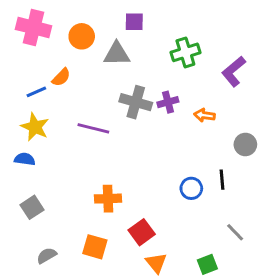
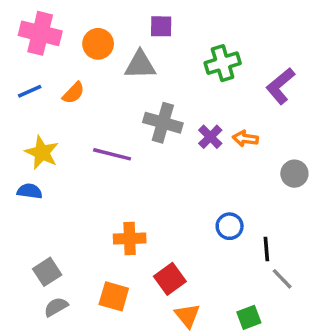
blue line: (36, 92) -> (30, 91), moved
purple cross: (168, 102) -> (210, 137), moved, turned -30
black line: (222, 180) -> (266, 249), moved
gray square: (32, 207) -> (47, 272), moved

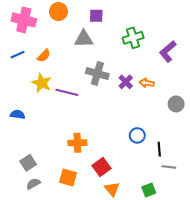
orange circle: (98, 44) -> (58, 12), moved
yellow star: (42, 153) -> (42, 83), moved
gray line: (282, 279) -> (169, 167), turned -40

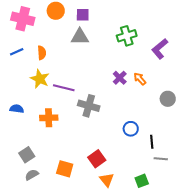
purple square: (96, 16) -> (83, 15), moved
orange semicircle: (44, 56) -> (42, 53), turned -48
gray cross: (97, 73) -> (89, 106), moved
orange arrow: (147, 83) -> (140, 79), turned 40
orange cross: (77, 143) -> (49, 118), moved

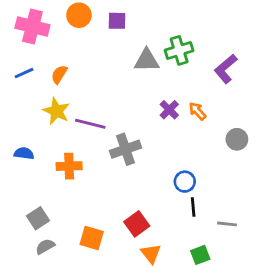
gray triangle: (80, 37) -> (147, 60), moved
orange semicircle: (42, 53) -> (59, 74), turned -144
gray cross: (89, 106) -> (126, 149), turned -35
black line: (152, 142) -> (193, 207), moved

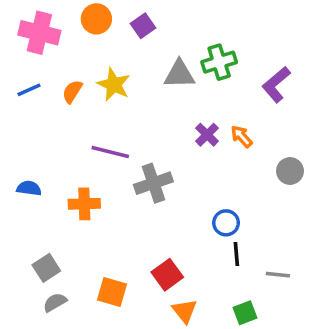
purple square: (117, 21) -> (143, 26), turned -36
yellow star: (56, 111) -> (114, 85), moved

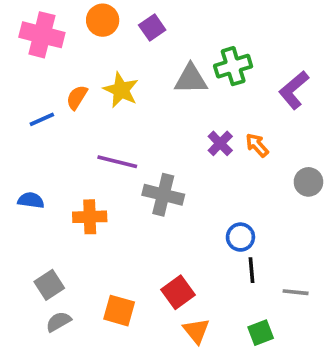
blue line: (29, 90) -> (42, 119), moved
gray cross: (153, 183) -> (163, 195), turned 33

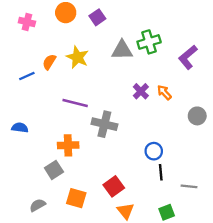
pink cross: (42, 35) -> (27, 22), size x0.6
orange cross: (90, 217) -> (68, 145), moved
gray square: (49, 285) -> (54, 170), moved

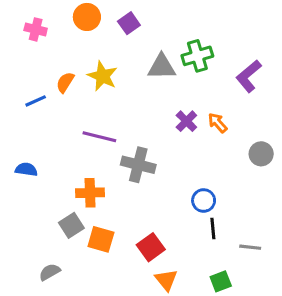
orange square: (76, 198) -> (101, 239), moved

